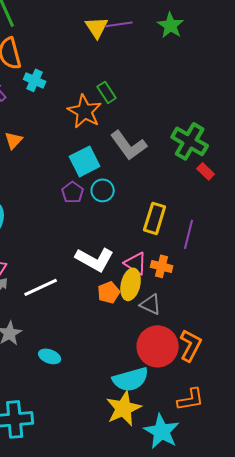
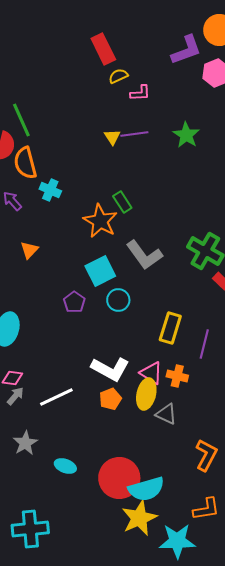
yellow triangle: (97, 27) -> (112, 137), size x0.7
purple pentagon: (73, 192) -> (74, 302), moved
orange pentagon: (109, 292) -> (110, 399), moved
red circle: (158, 346) -> (119, 478), moved
cyan star: (162, 431) -> (177, 541), turned -30

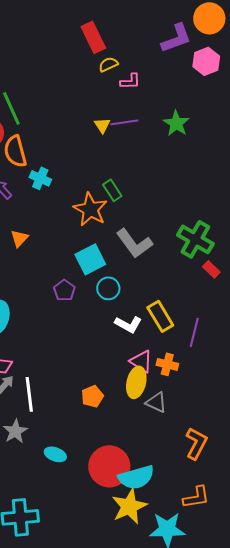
yellow rectangle: (170, 328) -> (160, 316), turned -48
white L-shape: (110, 369) -> (128, 324), moved, size x0.7
white line: (56, 397) -> (29, 394), moved, turned -72
orange pentagon: (110, 399) -> (92, 396), moved

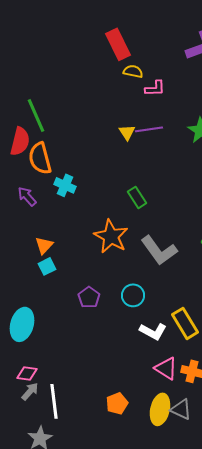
yellow semicircle: (108, 64) -> (133, 71), turned 36
orange star: (90, 209) -> (111, 236), moved
cyan square: (90, 259) -> (47, 266), moved, size x0.6
yellow ellipse: (136, 382) -> (160, 409), moved

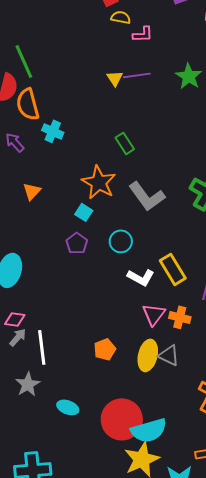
cyan square: (47, 266) -> (84, 212), moved, turned -30
pink triangle: (166, 368) -> (154, 314), turned 35

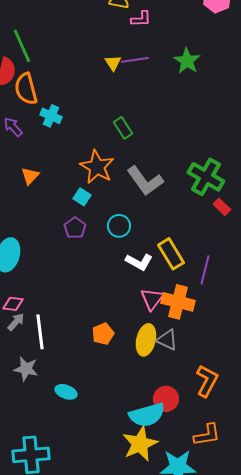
orange cross: (180, 317) -> (178, 302), size x1.5
gray star: (28, 384) -> (26, 369), turned -30
red circle: (122, 419) -> (166, 399), moved, size x0.6

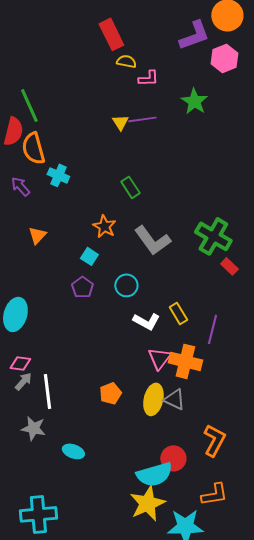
green star: (187, 61) -> (194, 101), moved
orange star: (97, 167) -> (104, 226), size x0.7
yellow rectangle: (171, 254) -> (178, 313), size x0.7

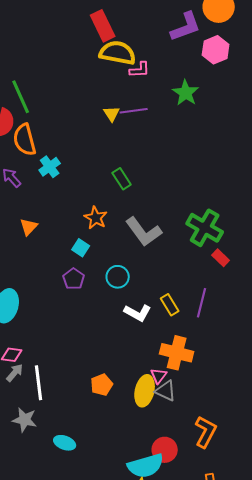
yellow semicircle: (126, 61) -> (118, 53), size x1.8
cyan cross: (58, 175) -> (50, 167), turned 30
purple line: (212, 329) -> (202, 303), moved
pink triangle: (159, 358) -> (159, 376), moved, size x0.7

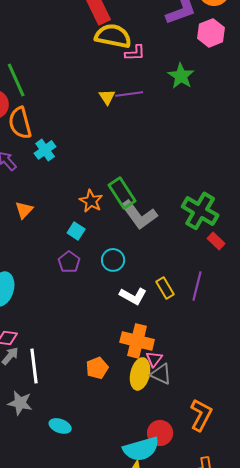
green rectangle: (122, 179) -> (122, 193), moved, size x1.4
orange cross: (177, 353) -> (137, 341), moved

